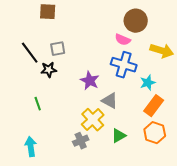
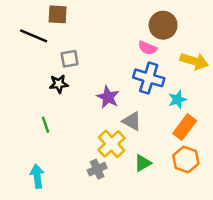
black line: (30, 53) -> (34, 36), moved, turned -30

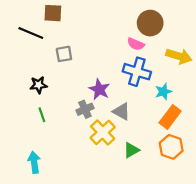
black star: (59, 84) -> (39, 85), moved
gray cross: (97, 169) -> (85, 109), moved

